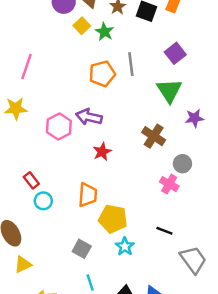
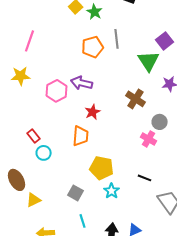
purple square: (175, 53) -> (165, 41), moved
orange trapezoid: (88, 195) -> (81, 136), moved
yellow triangle: (23, 264) -> (34, 200), moved

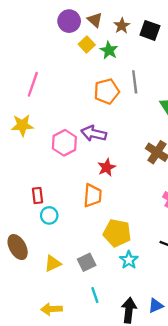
red rectangle: (34, 136) -> (37, 196), turned 32
gray square: (76, 193) -> (87, 262), turned 35
yellow triangle: (34, 200) -> (53, 263), moved

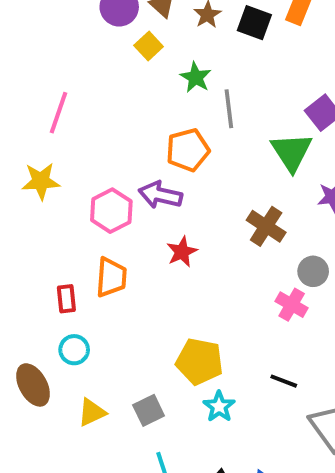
green star: (109, 50) -> (196, 77), moved
orange pentagon: (107, 91) -> (188, 150), moved
orange trapezoid: (93, 196) -> (111, 277), moved
cyan circle: (49, 215) -> (74, 350), moved

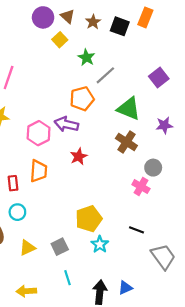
gray line: (229, 109) -> (105, 75), turned 55
green triangle: (292, 152) -> (129, 109), moved, turned -35
yellow pentagon: (200, 361) -> (89, 219), turned -30

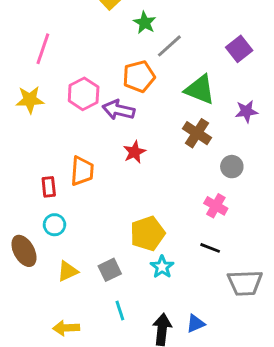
pink hexagon: (39, 133) -> (84, 94), moved
pink cross: (141, 187) -> (216, 206), moved
gray trapezoid: (163, 257) -> (245, 283), turned 124

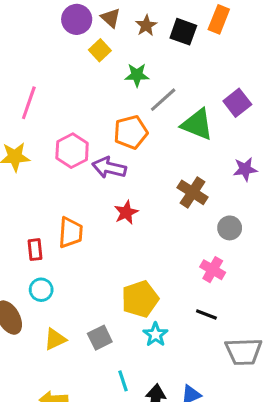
green star: (145, 23) -> (137, 75), turned -30
green triangle: (200, 90) -> (197, 124), moved
cyan line: (120, 310) -> (123, 381), moved

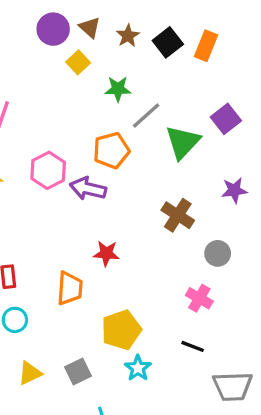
orange rectangle: (219, 19) -> (206, 46), moved
black square: (183, 32) -> (168, 42), turned 32
green triangle: (197, 124) -> (183, 142), turned 51
red star: (126, 212) -> (106, 253), moved, turned 30
orange trapezoid: (70, 233) -> (70, 288), moved

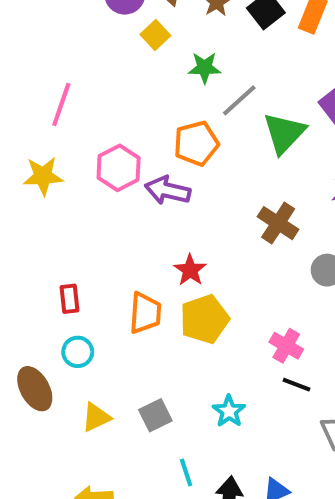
red star: (106, 253) -> (190, 270), turned 30
pink cross: (199, 298) -> (286, 346), moved
yellow pentagon: (121, 330) -> (204, 319), moved

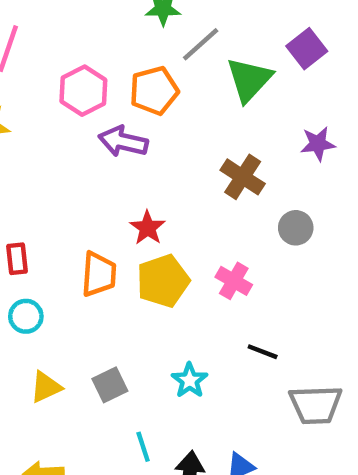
pink hexagon: (119, 168) -> (83, 91), moved
pink cross: (286, 346) -> (234, 281), moved

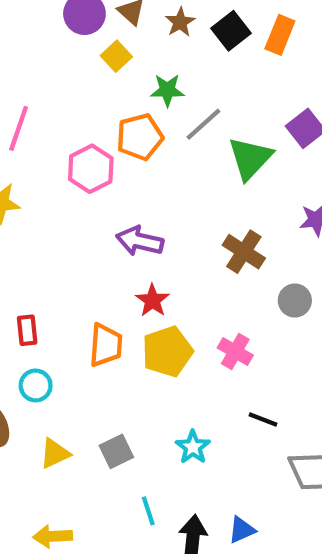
orange pentagon: (154, 91) -> (140, 137), moved
purple arrow: (123, 142) -> (140, 241), moved

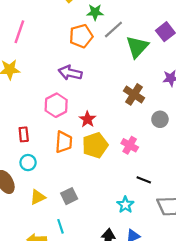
pink hexagon: (91, 169) -> (56, 105), moved
purple arrow: (140, 241) -> (70, 73), moved
cyan star: (193, 447) -> (125, 205), moved
cyan line: (148, 511) -> (60, 226), moved

